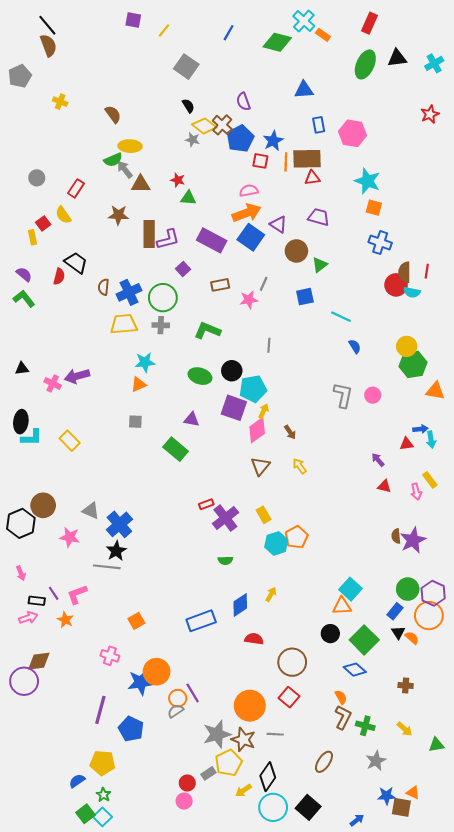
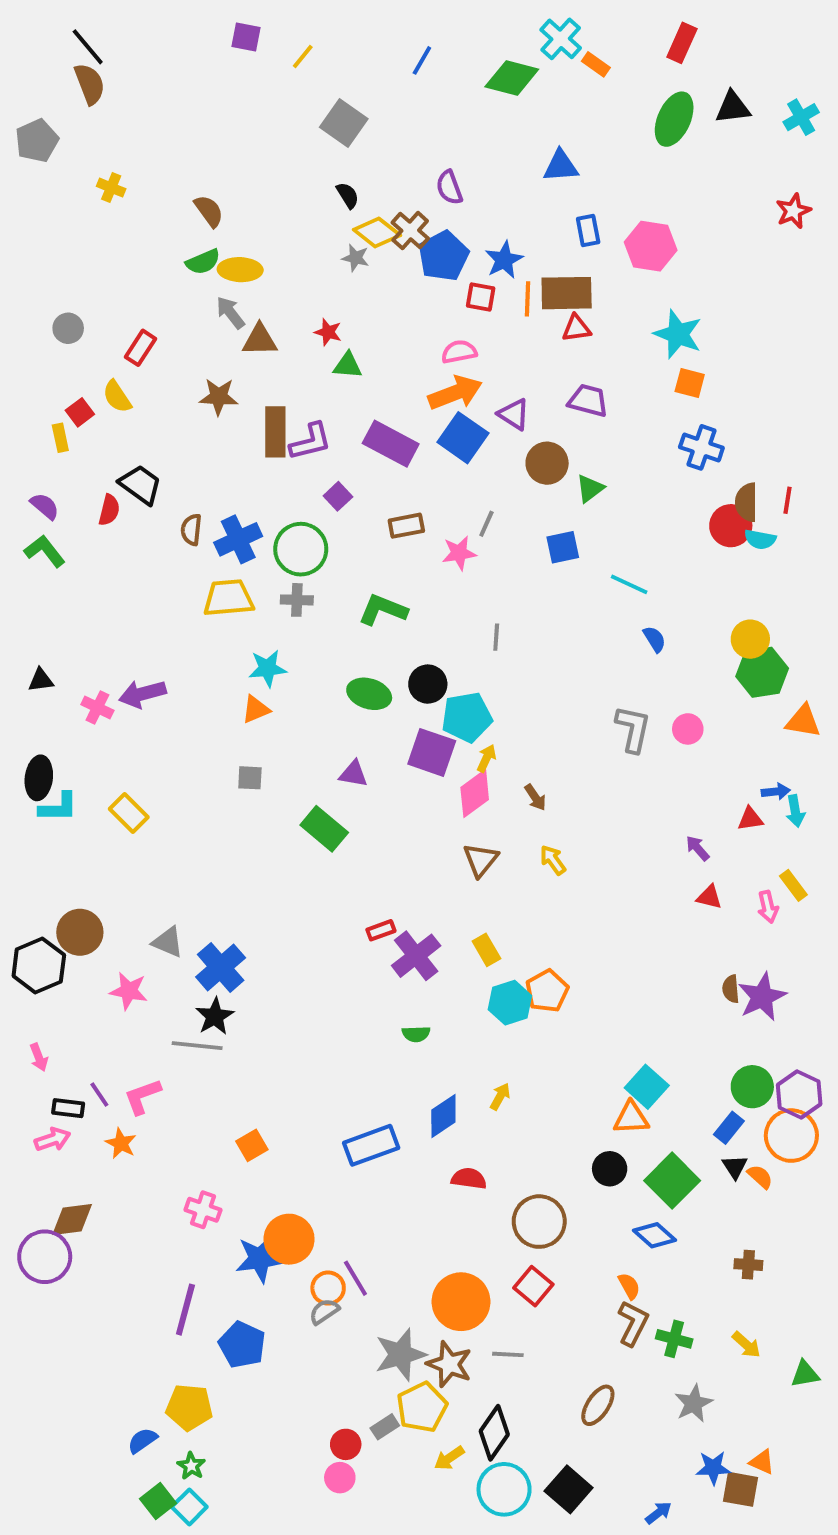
green semicircle: (113, 160) -> (203, 262), moved

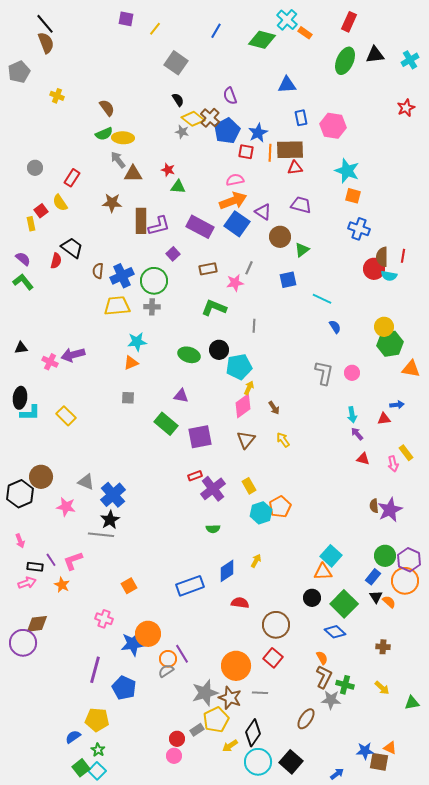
green L-shape: (383, 610) -> (214, 308), moved
purple square: (432, 752) -> (200, 437), moved, turned -30
cyan arrow: (795, 811) -> (352, 415), moved
gray star: (694, 1403) -> (331, 700), moved, turned 30

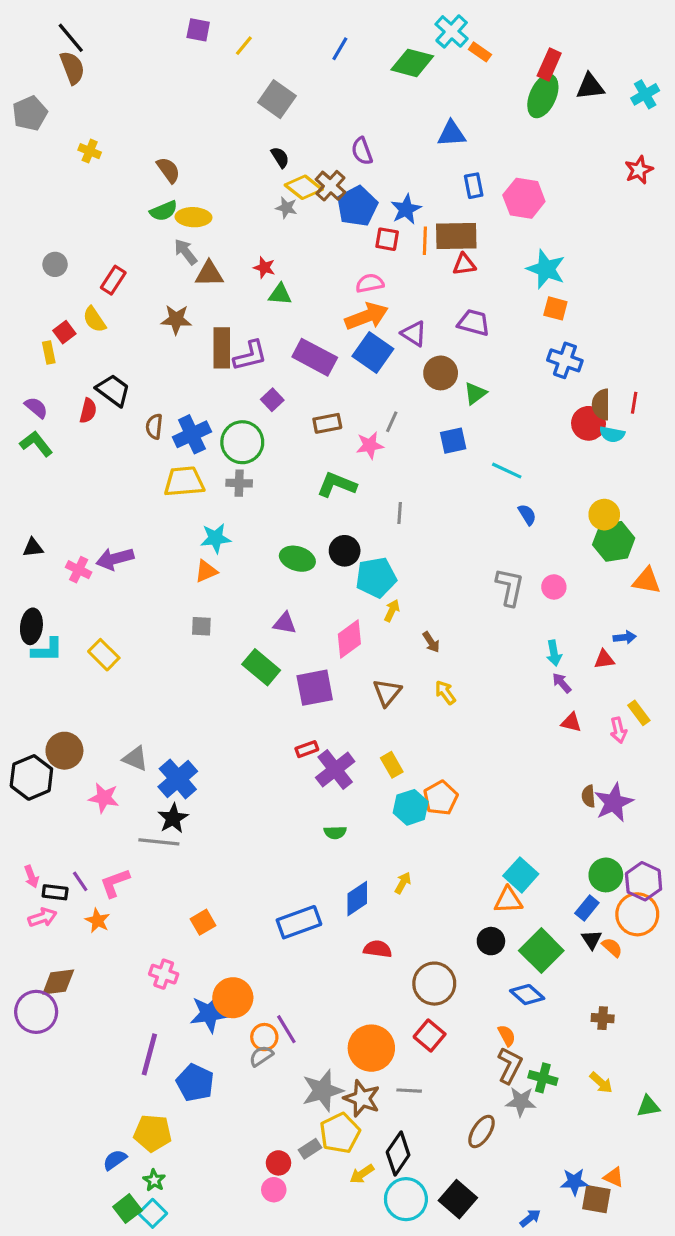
red rectangle: (349, 22) -> (549, 65), moved
pink diamond: (243, 406) -> (349, 639), moved
pink arrow: (20, 541) -> (31, 877), moved

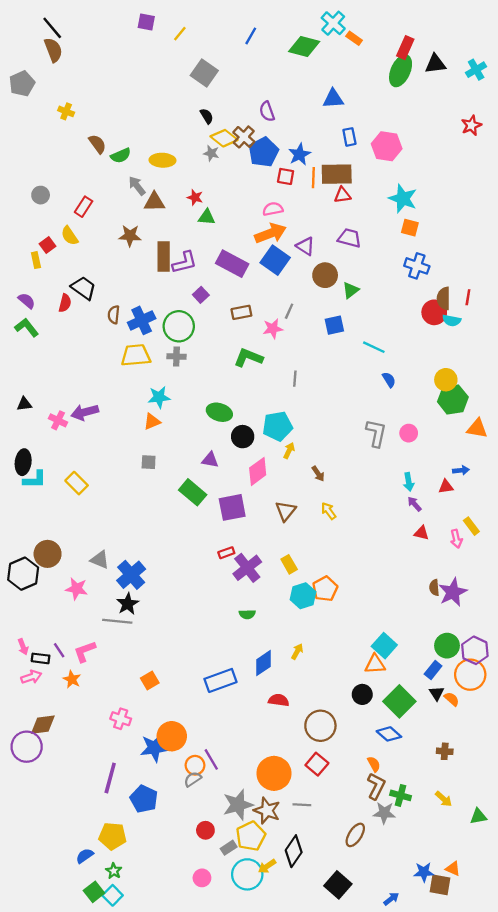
brown semicircle: (168, 170) -> (97, 144), moved
yellow ellipse: (194, 217) -> (162, 160), moved
black circle: (345, 551) -> (243, 437), moved
red circle: (278, 1163) -> (205, 830), moved
cyan circle: (406, 1199) -> (247, 874), moved

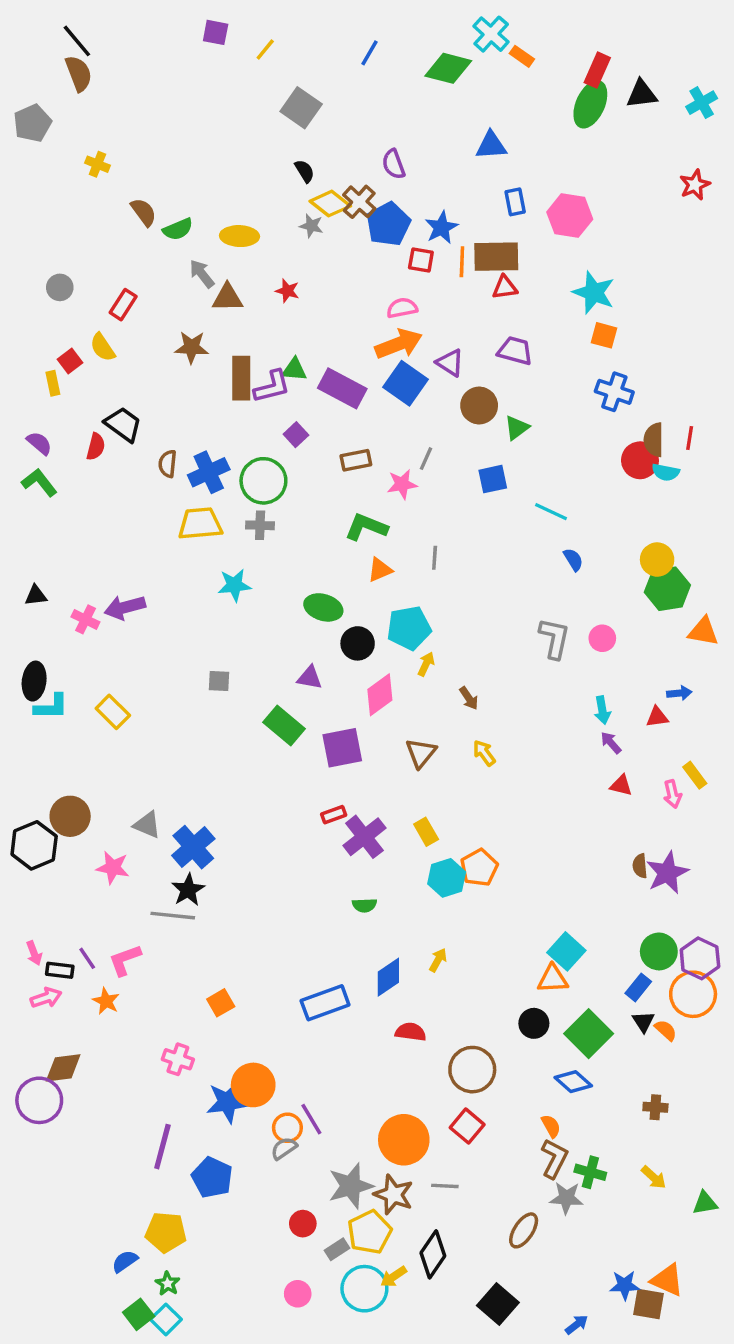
green triangle: (207, 217) -> (294, 370), moved
orange triangle: (152, 421) -> (380, 570), moved
orange triangle: (453, 869) -> (667, 1280), size x1.5

